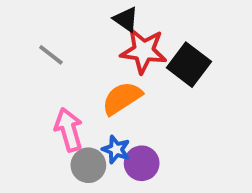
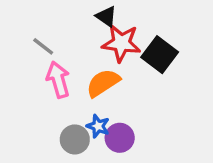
pink arrow: (69, 130) -> (58, 80), moved

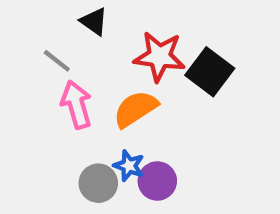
black triangle: (106, 16) -> (94, 21), moved

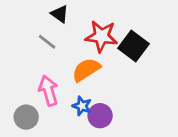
gray line: (57, 61) -> (47, 42), moved
pink arrow: (76, 105) -> (48, 91), moved
gray circle: (98, 183) -> (26, 117), moved

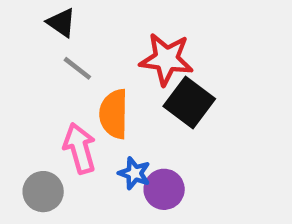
black triangle: (60, 14) -> (61, 23), moved
black square: (133, 46) -> (189, 103), moved
orange semicircle: (86, 70) -> (114, 114), moved, turned -56

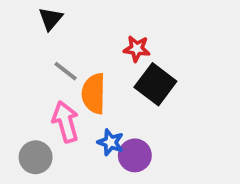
black triangle: (61, 23) -> (51, 19), turned 35
red star: (166, 59) -> (137, 49), size x0.6
gray line: (77, 68) -> (66, 71), moved

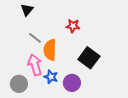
black square: (155, 84) -> (89, 58), moved
blue star: (110, 142) -> (51, 77), moved

